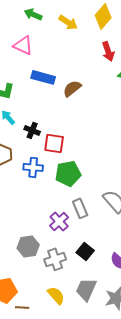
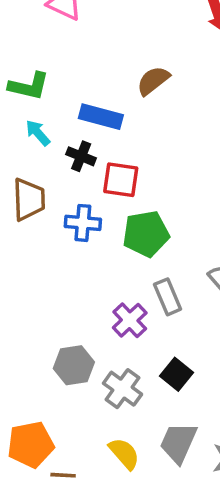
blue rectangle: (43, 77) -> (101, 117), moved
gray cross: (55, 259) -> (123, 389), turned -35

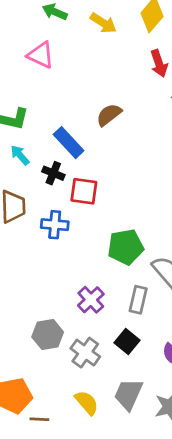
blue rectangle: (101, 117) -> (69, 143), turned 32
green pentagon: (146, 234) -> (126, 247), moved
gray rectangle: (168, 297) -> (138, 300), moved, turned 36

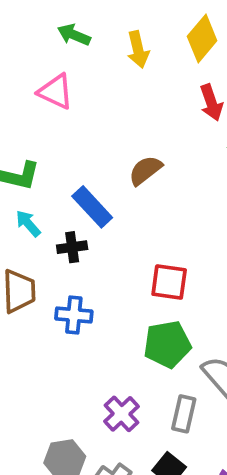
yellow arrow: (103, 23) -> (138, 49), turned 44
black cross: (53, 173) -> (72, 247), turned -30
red square: (84, 191) -> (169, 282), moved

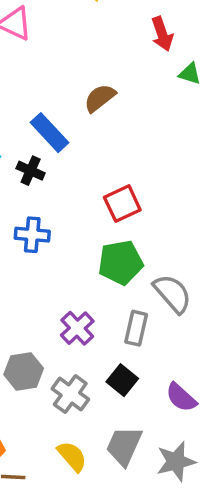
black cross: (72, 247) -> (31, 171), turned 32
red square: (169, 282) -> (122, 204), turned -33

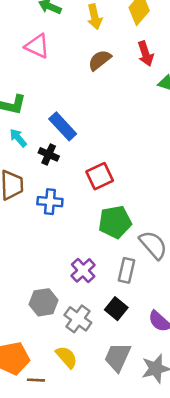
brown semicircle: (100, 98) -> (100, 60), moved
red square: (122, 204) -> (100, 176), moved
yellow semicircle: (72, 456) -> (67, 357), moved

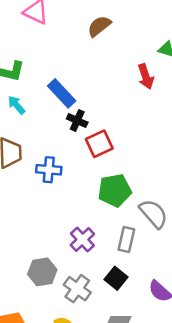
red arrow: (146, 54) -> (146, 77), moved
black cross: (49, 154) -> (77, 121), moved

